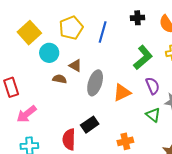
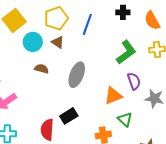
brown triangle: (75, 66) -> (58, 42), moved
orange triangle: (122, 93) -> (113, 96), moved
green triangle: (153, 115) -> (125, 119), moved

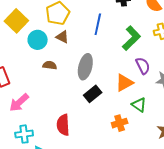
blue line: (87, 24) -> (98, 24), moved
black rectangle: (69, 116) -> (93, 94), moved

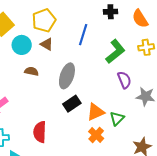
orange triangle: (124, 83) -> (96, 112), moved
green triangle: (139, 105) -> (117, 118), turned 35
orange cross: (120, 123) -> (96, 135), turned -35

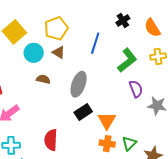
black cross: (111, 12) -> (123, 20), turned -32
orange triangle: (96, 112) -> (107, 121), turned -36
green triangle: (117, 118) -> (129, 143), moved
orange cross: (96, 135) -> (107, 144), turned -35

